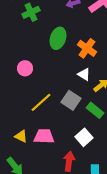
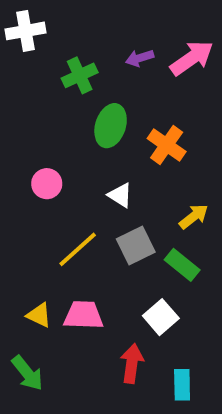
green cross: (31, 12) -> (80, 75), moved
white triangle: (84, 74) -> (120, 195), moved
gray square: (71, 100) -> (136, 246), turned 30

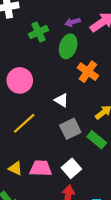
green ellipse: (111, 126) -> (68, 46), moved
pink circle: (47, 184) -> (20, 80), moved, size x1.5
yellow line: (78, 249) -> (24, 123), moved
white square: (161, 317) -> (71, 168), moved

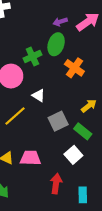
green cross: (38, 32) -> (32, 57), moved
white triangle: (62, 100) -> (39, 95), moved
white square: (71, 168) -> (73, 155), moved

